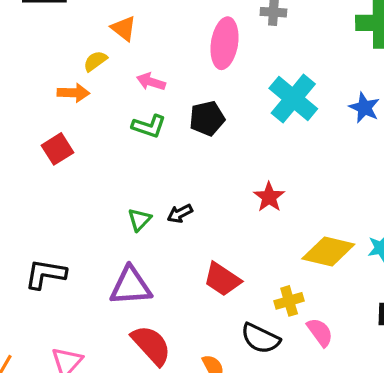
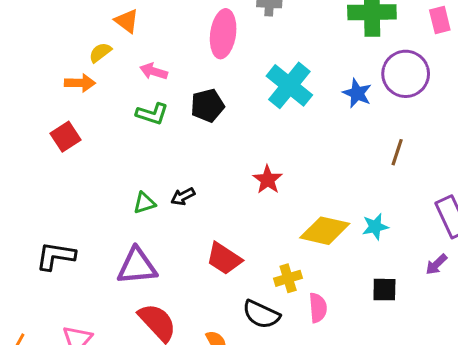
green triangle: (139, 220) -> (144, 203), turned 30
pink semicircle: (320, 332) -> (318, 308), turned 32

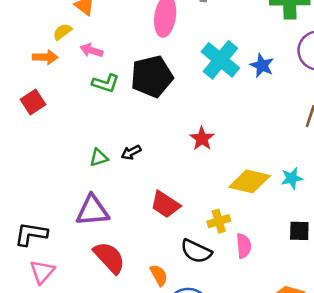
pink arrow: (154, 71) -> (91, 50), moved
blue star: (357, 93) -> (262, 65), moved
black pentagon: (207, 106) -> (152, 76), size x1.5
black L-shape: (56, 256) -> (31, 234), moved

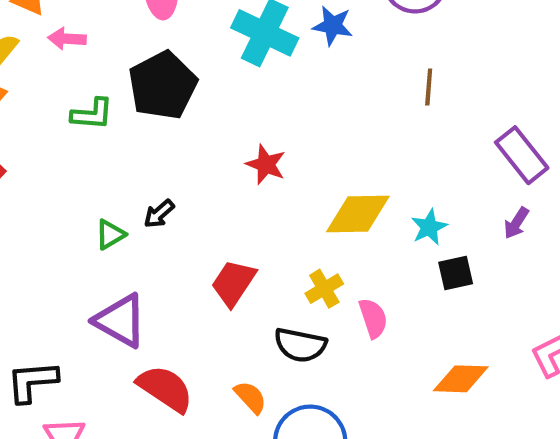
pink arrow: (91, 50) -> (67, 39), moved
cyan star: (292, 178) -> (429, 227), moved
red trapezoid: (165, 205) -> (233, 283), turned 104
purple triangle: (92, 211) -> (120, 321), turned 48

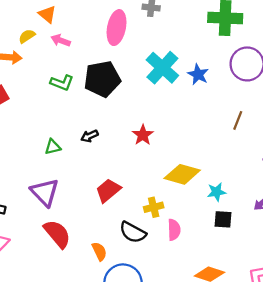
black arrow: (159, 214) -> (90, 136), moved

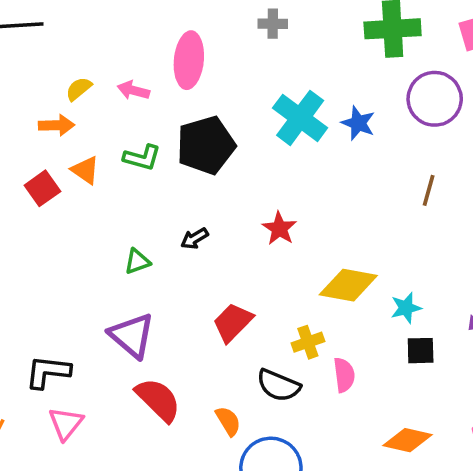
orange triangle: (47, 14) -> (85, 170), moved
pink ellipse: (117, 28) -> (189, 60), moved

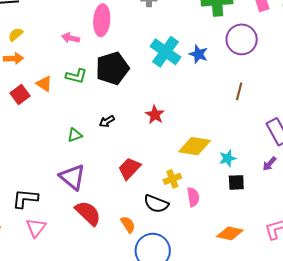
yellow semicircle: (79, 89) -> (16, 34), moved
orange arrow: (57, 125) -> (13, 58), moved

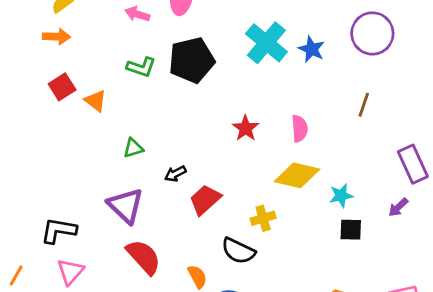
orange triangle: (44, 84) -> (96, 101), moved
black arrow: (107, 121) -> (175, 174), moved
pink semicircle: (193, 197) -> (300, 129), moved

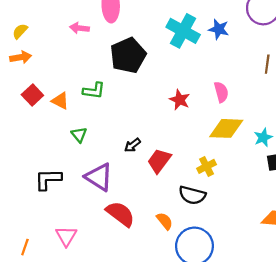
green L-shape: (141, 67) -> (94, 91), moved
green triangle: (133, 148) -> (79, 135), moved, turned -42
black L-shape: (59, 231) -> (48, 179), moved

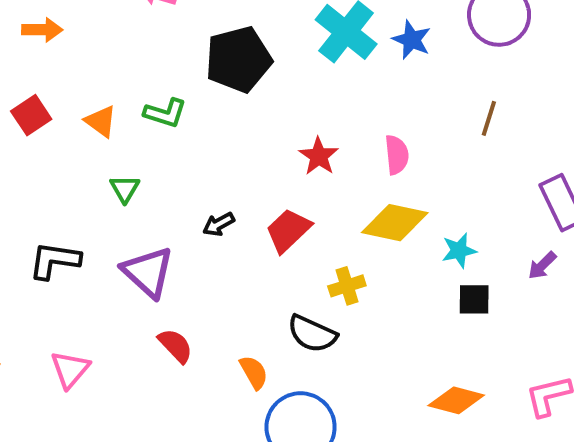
red square: (32, 95) -> (31, 115), moved
red trapezoid: (159, 161) -> (288, 230), moved
red semicircle: (120, 214) -> (175, 346), size x0.7

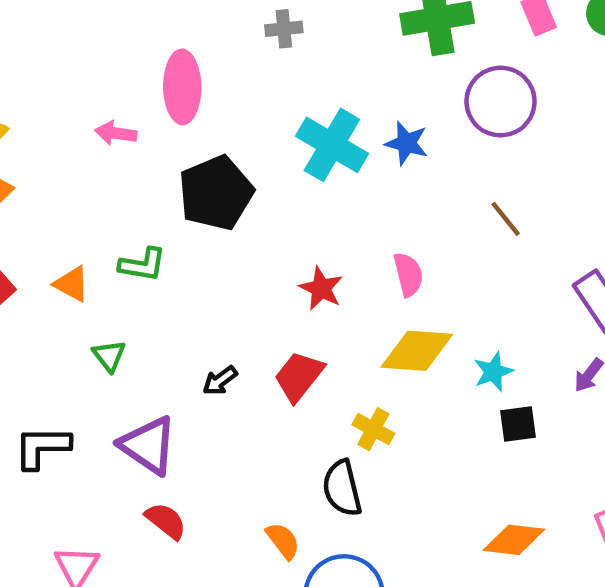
brown line: (489, 118) -> (506, 219), turned -48
yellow cross: (347, 286) -> (373, 429), turned -36
black semicircle: (312, 334) -> (342, 488), turned 60
red semicircle: (175, 346) -> (166, 521), moved

